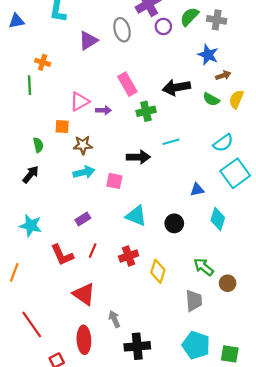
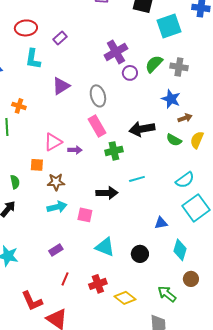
gray ellipse: (122, 30) -> (98, 96), moved
red L-shape: (62, 255) -> (32, 301), moved
yellow diamond: (158, 271) -> (125, 298), turned -70
brown circle: (228, 283) -> (191, 279), moved

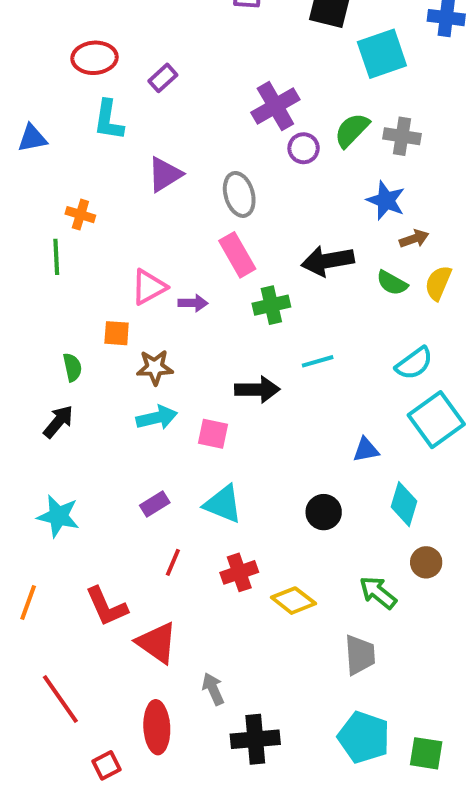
cyan triangle: (105, 247) -> (223, 504), moved

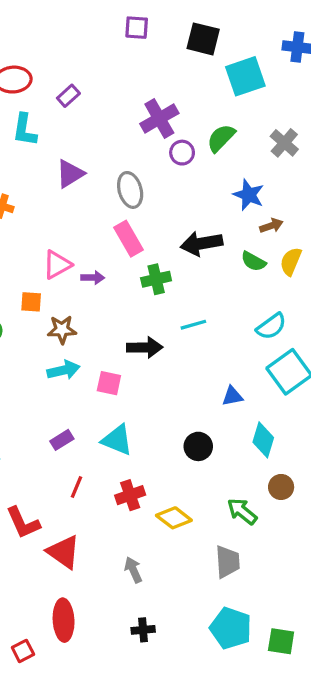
gray cross: (402, 136) -> (284, 143), moved, turned 32
gray arrow: (213, 689) -> (133, 570), moved
black cross: (255, 739) -> (143, 630), size x0.6

